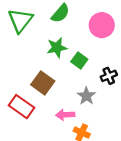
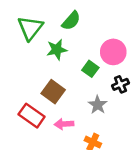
pink circle: (102, 25) -> (113, 52), moved
green star: (57, 48) -> (57, 50), moved
pink arrow: (65, 115) -> (64, 124), moved

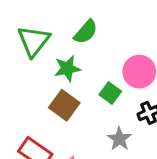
brown square: (53, 92) -> (64, 105), moved

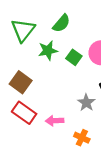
green square: (110, 93) -> (74, 57), moved
brown square: (64, 105) -> (21, 82), moved

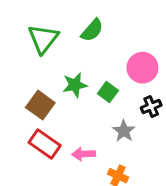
green star: (48, 51) -> (75, 85), moved
green square: (74, 57) -> (108, 92), moved

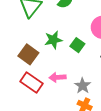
gray star: (124, 131) -> (83, 86), moved
pink arrow: (83, 154) -> (58, 77), moved

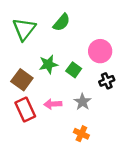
red rectangle: (31, 83) -> (25, 109), turned 30
gray star: (83, 86) -> (82, 102), moved

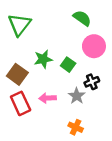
green semicircle: (62, 22) -> (82, 18), moved, turned -96
black cross: (107, 81) -> (92, 82), moved

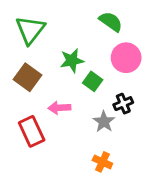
green star: (43, 59) -> (72, 61), moved
brown square: (17, 74) -> (27, 77), moved
pink arrow: (48, 98) -> (59, 108), moved

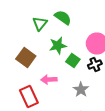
green semicircle: (111, 22) -> (63, 18), moved
green triangle: (30, 30) -> (40, 24), moved, size x0.7
black cross: (123, 104) -> (95, 64), moved

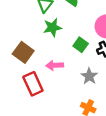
green star: (58, 46) -> (52, 27), moved
brown square: (26, 58) -> (23, 52), moved

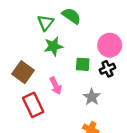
green square: (81, 45) -> (83, 64), turned -32
pink arrow: (55, 65) -> (56, 86), turned -112

